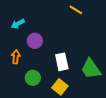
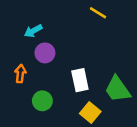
cyan arrow: (18, 24) -> (33, 31), moved
yellow square: (60, 87) -> (90, 112), moved

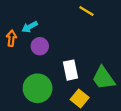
orange arrow: (20, 74) -> (11, 38), moved
green circle: (42, 101) -> (38, 88), size x1.6

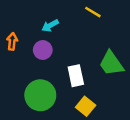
cyan arrow: (30, 27) -> (50, 26), moved
green trapezoid: (104, 78) -> (111, 63), moved

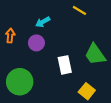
green circle: (40, 95) -> (20, 82), moved
yellow square: (86, 106) -> (87, 91), moved

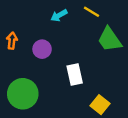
cyan arrow: (43, 22) -> (59, 15), moved
green trapezoid: (95, 54) -> (110, 39), moved

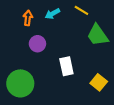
orange arrow: (12, 41) -> (28, 18), moved
yellow square: (100, 105) -> (99, 82), moved

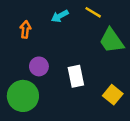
orange arrow: (28, 18) -> (25, 30), moved
purple circle: (37, 44) -> (39, 66), moved

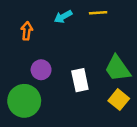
yellow line: (93, 12) -> (98, 13), turned -35
green trapezoid: (112, 41) -> (117, 68), moved

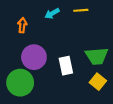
green trapezoid: (117, 68) -> (97, 56), turned -60
purple circle: (41, 70) -> (34, 57), size x1.5

